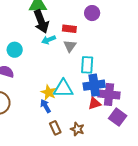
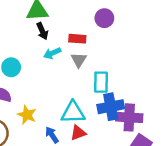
black arrow: (41, 21) -> (42, 31), size x0.6
yellow star: (49, 92) -> (27, 115), moved
red triangle: (94, 103) -> (78, 133), moved

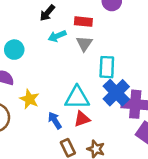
black arrow: (42, 31) -> (47, 13), turned 63
blue cross: (111, 107) -> (116, 93), turned -35

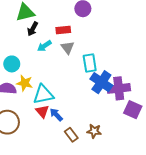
cyan triangle: (77, 98) -> (43, 94), moved
yellow star: (29, 99) -> (25, 83), moved
red triangle: (82, 119) -> (42, 111), moved, turned -40

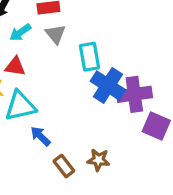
red triangle: (42, 111) -> (15, 66), moved, turned -40

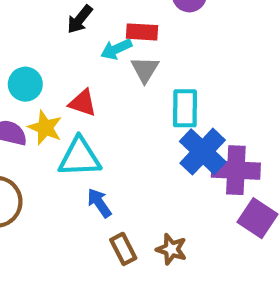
cyan arrow: (20, 32) -> (116, 49), moved

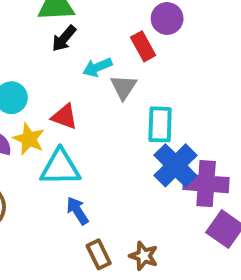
red rectangle: (142, 32) -> (143, 46), moved, turned 56

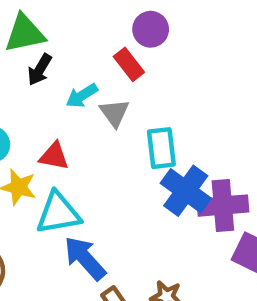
blue arrow: (77, 211) -> (85, 258), size x1.5

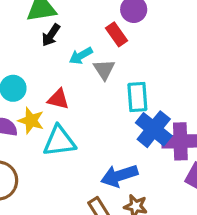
blue arrow: (85, 258) -> (119, 176), moved, turned -69

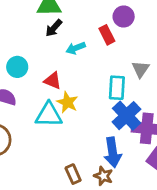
gray triangle: (104, 70) -> (141, 69), moved
yellow star: (31, 121) -> (67, 102), moved
blue arrow: (119, 176) -> (113, 152), moved, turned -88

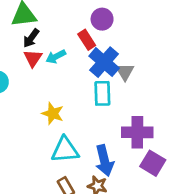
red triangle: (53, 81) -> (33, 58), moved, turned 48
cyan triangle: (49, 115) -> (65, 150), moved
blue cross: (126, 116) -> (104, 62), moved

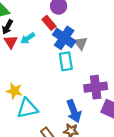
yellow star: (53, 114) -> (14, 91), moved
cyan triangle: (65, 150) -> (27, 108), moved

